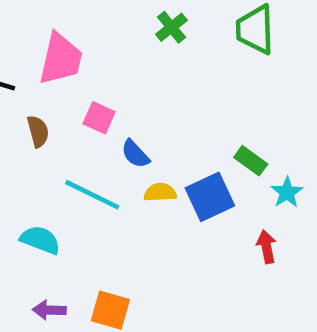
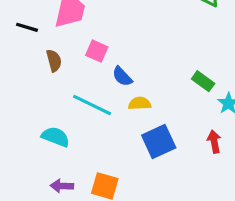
blue square: (210, 197) -> (159, 141), moved

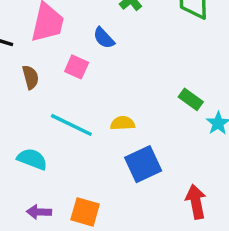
blue semicircle: (122, 76) -> (104, 38), moved
red arrow: (214, 141) -> (196, 202), moved, size x1.4

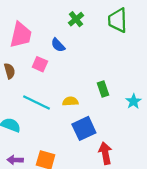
green rectangle: (191, 99) -> (103, 89), moved, turned 35
red arrow: (196, 202) -> (105, 153), moved

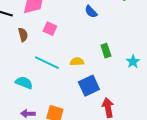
blue semicircle: (58, 45) -> (91, 12), moved

